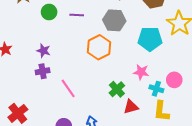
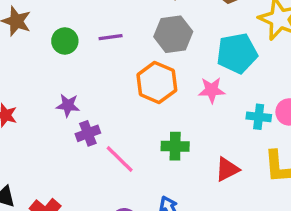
purple cross: (43, 71) -> (88, 133), moved
pink star: (141, 72) -> (212, 90), moved
green cross: (117, 89) -> (175, 146), moved, turned -35
cyan cross: (156, 89) -> (259, 117), moved

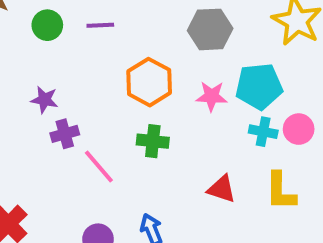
gray hexagon: (173, 34) -> (210, 29), moved
cyan pentagon: (237, 53) -> (259, 86), moved
green cross: (175, 146) -> (153, 141), moved
red triangle: (227, 169) -> (222, 189), turned 40

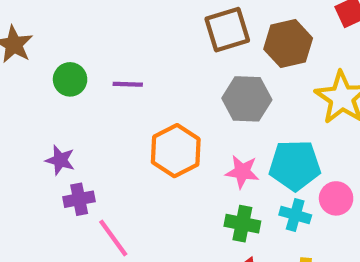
pink circle: (299, 129) -> (336, 198), moved
green cross: (153, 141) -> (242, 224), moved

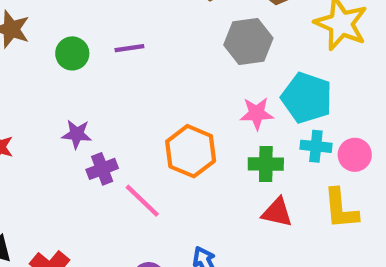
orange hexagon: (176, 151) -> (191, 151), moved
cyan pentagon: (295, 165) -> (307, 98), turned 30
pink circle: (336, 198) -> (355, 155), moved

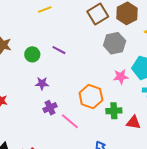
purple line: (129, 48) -> (59, 50), turned 40
purple star: (77, 134) -> (42, 83), moved
green cross: (266, 164) -> (114, 111), moved

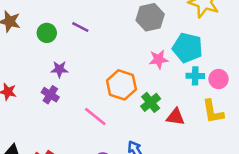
purple cross: (50, 108) -> (50, 95), moved, turned -32
green cross: (114, 111) -> (151, 102), turned -35

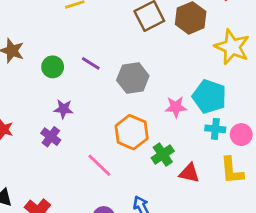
gray hexagon: (150, 17) -> (133, 78), moved

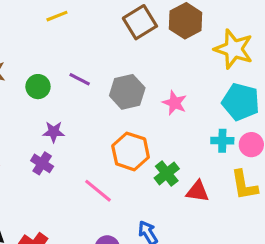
cyan pentagon: (209, 97) -> (241, 102), moved
pink star: (176, 107) -> (175, 103), moved, turned 30

